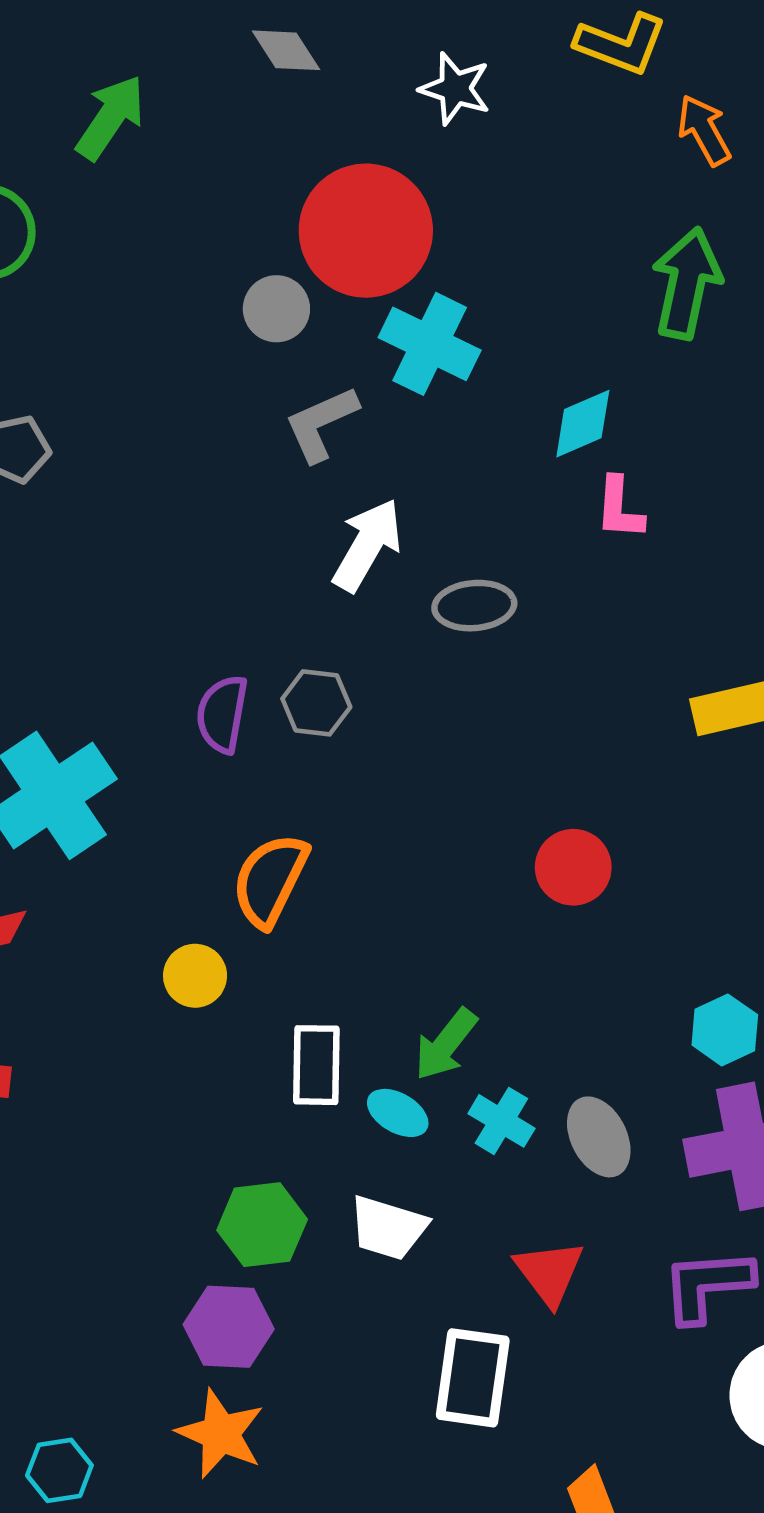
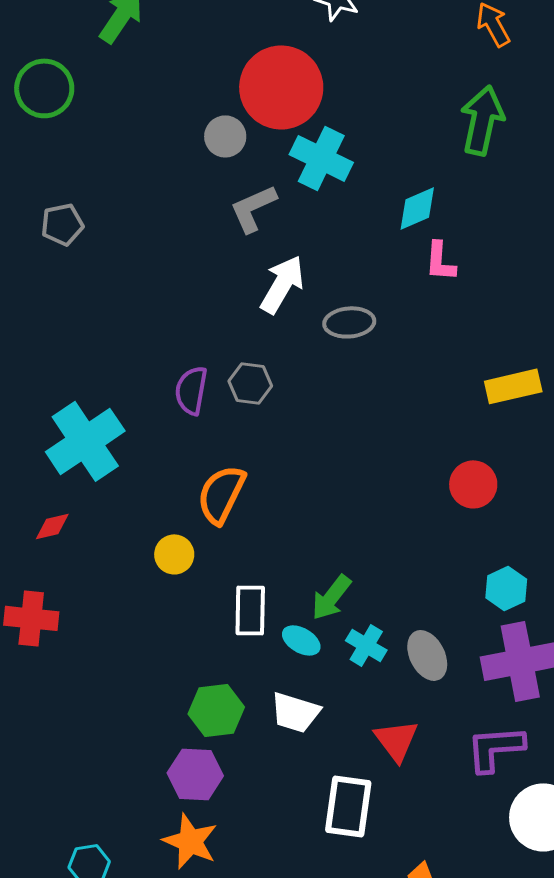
red circle: (573, 867) -> (473, 484), moved

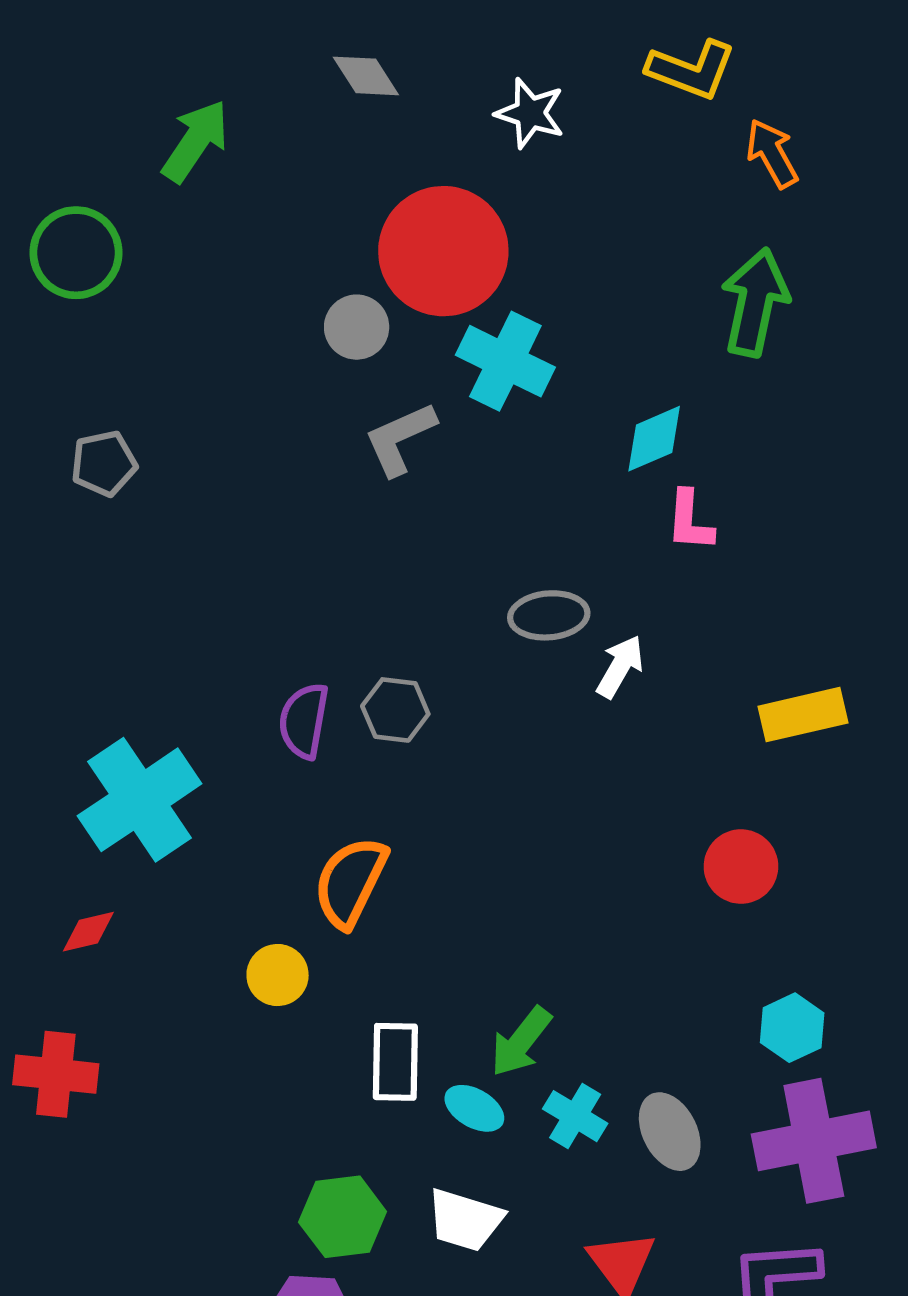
white arrow: (282, 284) -> (620, 667), moved, size x0.7

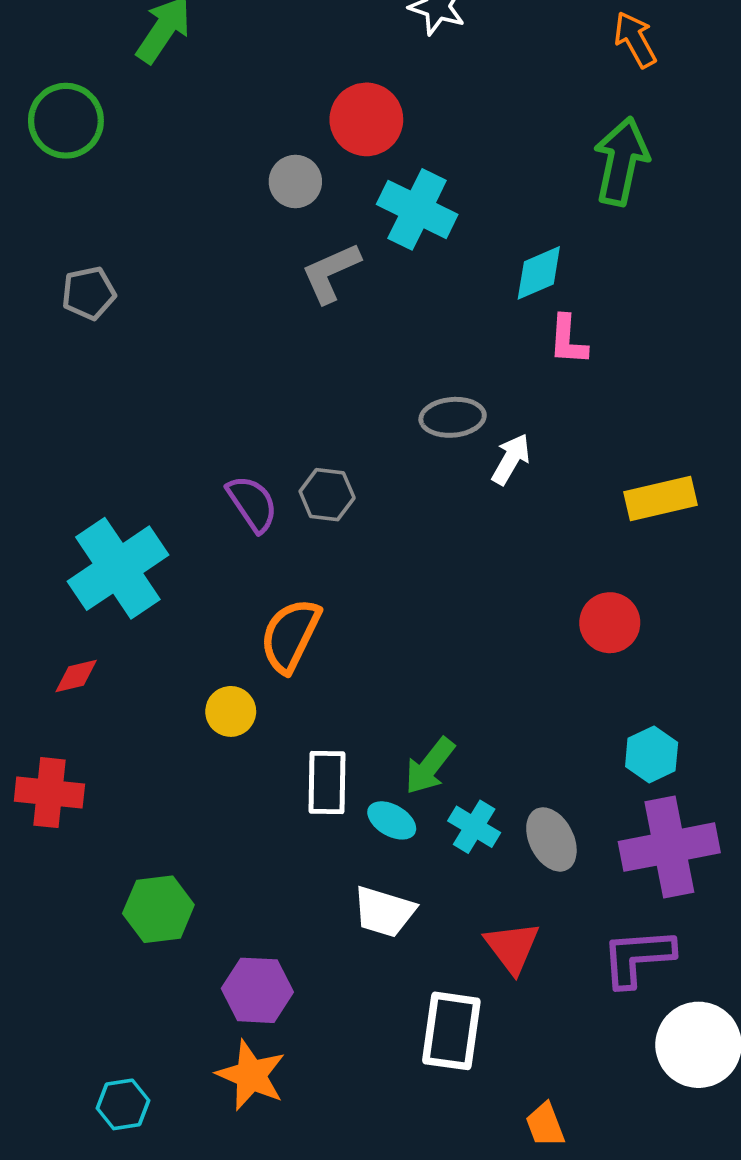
red circle: (443, 251) -> (366, 119), size x0.7
purple semicircle: (304, 721) -> (252, 504), turned 136
green hexagon: (343, 1217) -> (158, 909), moved

